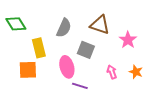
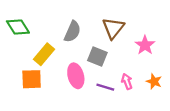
brown triangle: (100, 25) -> (113, 28), turned 50
yellow rectangle: (39, 48) -> (44, 54), turned 54
purple line: (80, 86) -> (105, 87), moved

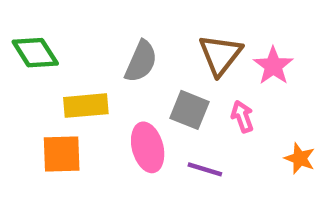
pink star: (145, 45) -> (273, 66), moved
yellow rectangle: (44, 54) -> (86, 106), turned 45
pink arrow: (127, 81) -> (242, 117), moved

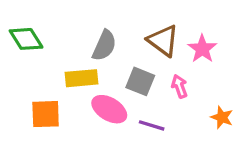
brown triangle: (220, 55) -> (163, 41), turned -32
yellow rectangle: (86, 106) -> (82, 78), moved
pink ellipse: (148, 147) -> (109, 109), turned -44

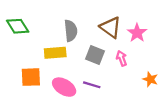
gray semicircle: (104, 46) -> (71, 31), turned -30
pink ellipse: (109, 109) -> (64, 87), moved
purple line: (152, 125) -> (92, 85), moved

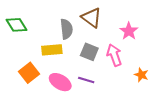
brown triangle: (111, 27) -> (91, 18), moved
pink arrow: (122, 58) -> (114, 55), size x1.5
orange square: (31, 77) -> (29, 73), turned -36

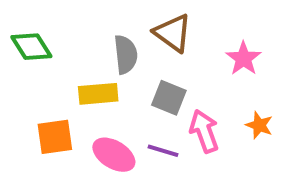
pink arrow: (114, 55) -> (204, 131), moved
orange square: (29, 73) -> (55, 137), turned 30
orange star: (141, 75) -> (259, 125), moved

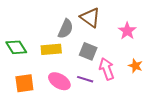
green diamond: (31, 47) -> (16, 47), moved
gray semicircle: (126, 55) -> (66, 29), turned 30
orange square: (55, 137) -> (24, 83), moved

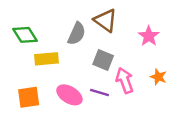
green diamond: (16, 47) -> (25, 35), moved
yellow rectangle: (51, 49) -> (47, 59), moved

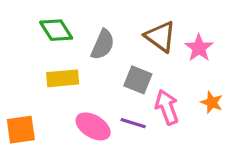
brown triangle: (105, 20) -> (160, 37), moved
green diamond: (25, 35) -> (56, 30), moved
orange square: (29, 97) -> (21, 130), moved

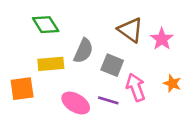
gray semicircle: (103, 45) -> (83, 51), moved
orange square: (21, 130) -> (22, 89), moved

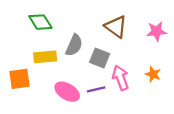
pink star: (162, 39) -> (157, 31), moved, turned 30
purple line: (108, 100) -> (96, 89), turned -30

